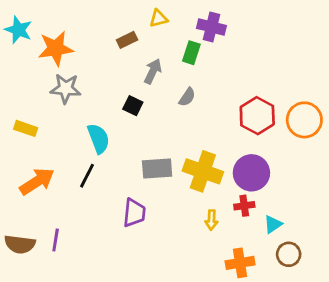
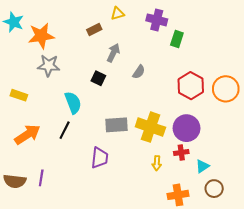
green rectangle: (191, 53) -> (177, 39), moved

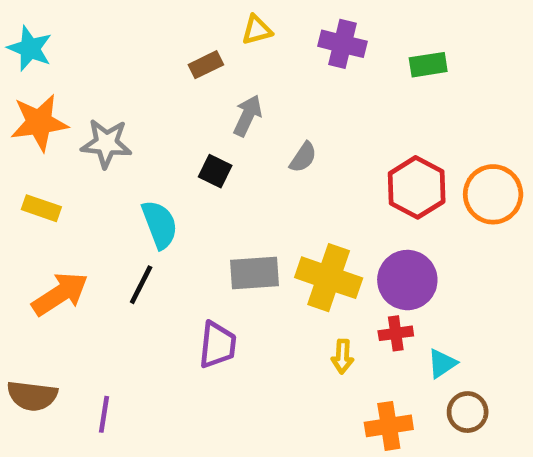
orange star: (41, 36) -> (39, 123), moved
green rectangle: (177, 39) -> (428, 65), moved, turned 63
purple line: (41, 178) -> (104, 414), moved

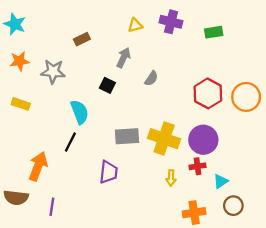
yellow triangle: (257, 30) -> (135, 25), moved
brown rectangle: (206, 65) -> (82, 39), moved
orange star: (39, 123) -> (19, 61), size x0.7
orange arrow: (60, 294) -> (38, 166), moved, turned -36

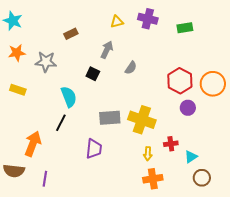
purple circle: (203, 140) -> (188, 108), moved, size x0.6
orange cross: (194, 213) -> (153, 179), moved

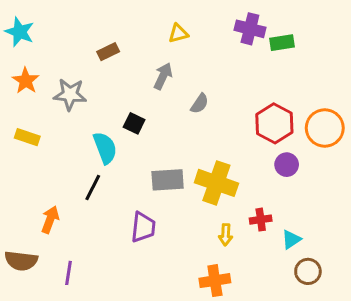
purple cross: (148, 19) -> (250, 29), moved
orange star: (17, 53) -> (26, 81), turned -30
black square: (93, 74) -> (134, 123), moved
orange arrow: (33, 144) -> (50, 220), size x0.7
orange cross: (153, 179) -> (215, 281), moved

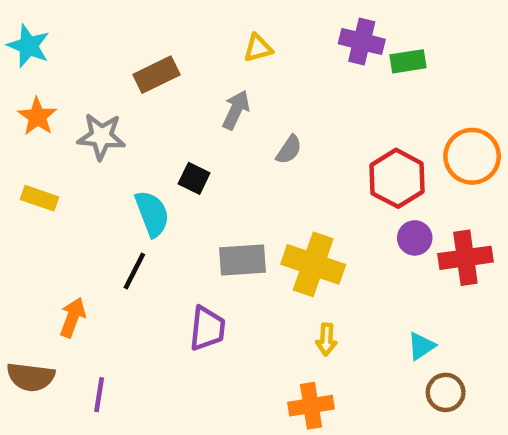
brown rectangle: (108, 52) -> (156, 75), size x1.4
orange circle: (325, 128) -> (472, 156), moved
red cross: (261, 220) -> (465, 258), moved, size x1.6

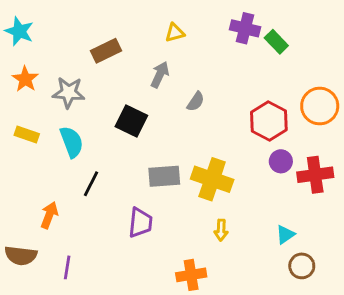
green rectangle: (408, 61) -> (276, 42), turned 55
black square: (194, 178) -> (131, 121), size x1.5
cyan semicircle: (152, 214) -> (72, 142), moved
orange cross: (311, 406) -> (191, 275), moved

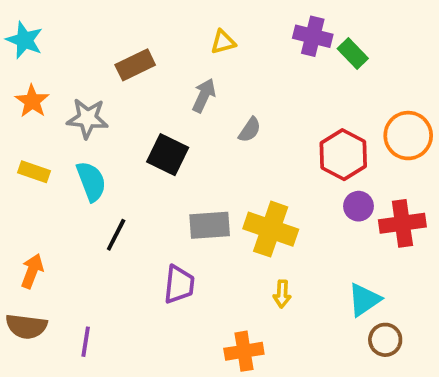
orange arrow: (49, 215) -> (32, 271), moved
cyan triangle: (285, 235) -> (364, 300), size x1.4

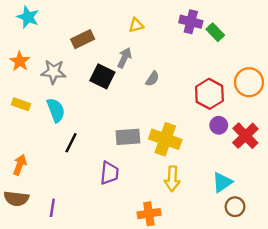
cyan star: (24, 40) -> (28, 17), moved
black square: (168, 155) -> (102, 76), moved
red cross: (402, 223) -> (245, 136), turned -36
yellow arrow: (282, 294) -> (172, 179), size x1.5

